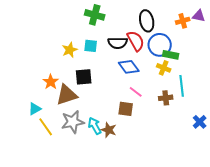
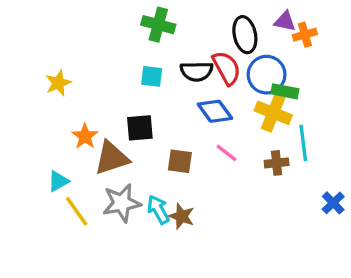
purple triangle: (199, 16) -> (285, 21), moved
yellow star: (70, 50) -> (58, 83), moved
yellow cross: (164, 68) -> (273, 113), size x1.5
brown square: (126, 109) -> (180, 161), moved

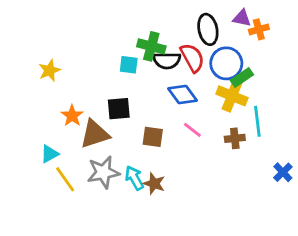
green cross: (158, 25) -> (151, 46), moved
green rectangle: (285, 91) -> (242, 77), turned -45

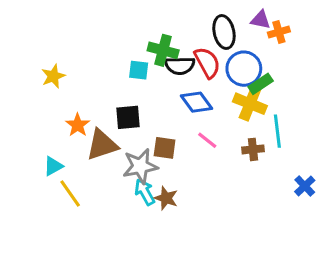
gray star: (103, 172) -> (140, 166), moved

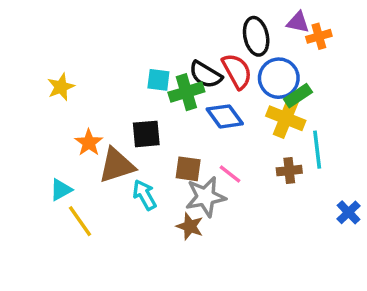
green cross: (163, 50) -> (186, 92), moved, turned -32
black semicircle: (180, 66) -> (206, 75), turned 32
pink line: (207, 140) -> (230, 174), moved
gray star: (140, 166) -> (206, 197), moved
cyan arrow: (145, 192) -> (145, 195), moved

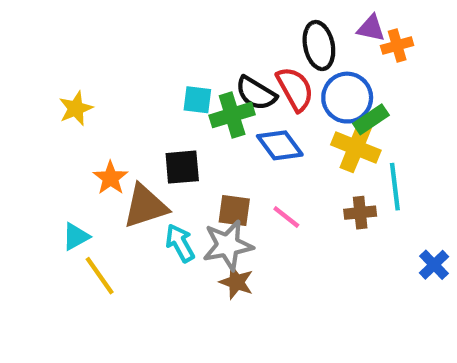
gray star: (206, 197) -> (228, 245), moved

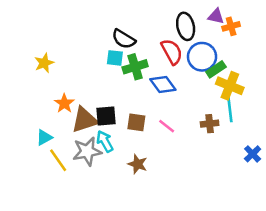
black semicircle: (256, 93) -> (124, 39), moved
yellow cross: (356, 148) -> (230, 86), moved
black square: (182, 167) -> (106, 116), moved
gray star: (228, 245) -> (87, 151), moved

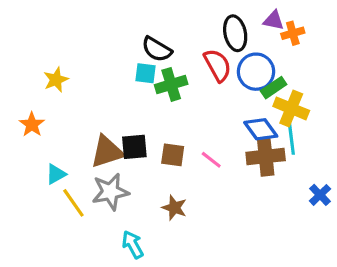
blue diamond: (163, 84) -> (261, 129), moved
orange star: (64, 103) -> (32, 124), moved
brown cross: (210, 124) -> (266, 156), size x1.6
cyan arrow: (105, 141) -> (133, 245), moved

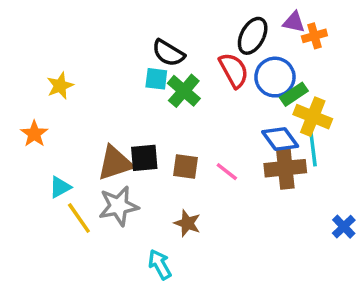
black ellipse: (235, 33) -> (253, 36), turned 40
green cross: (171, 84) -> (184, 91), turned -32
blue cross: (320, 195) -> (344, 227), moved
cyan arrow: (133, 245) -> (160, 264), moved

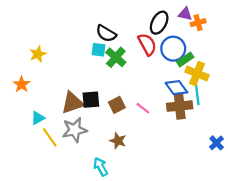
brown square: (186, 166) -> (117, 105), turned -35

